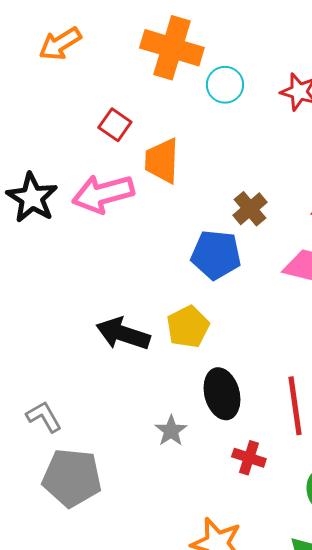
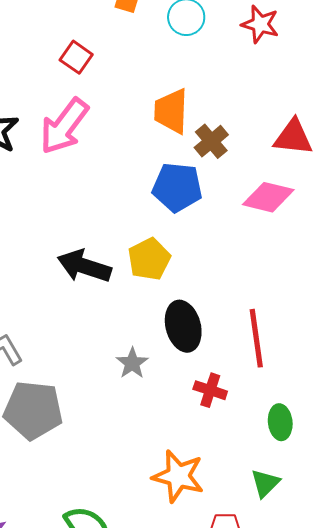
orange trapezoid: (162, 161) -> (171, 111), moved
pink arrow: (103, 194) -> (64, 126), turned -38

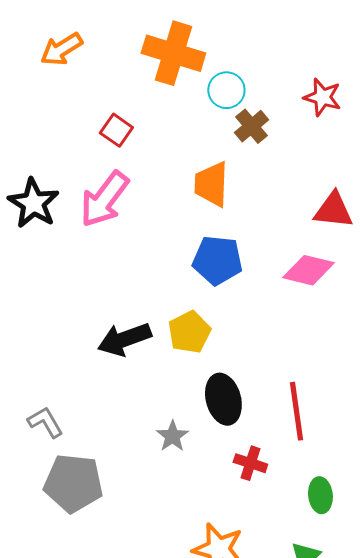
red star: (260, 24) -> (322, 97), moved
brown cross: (211, 141) -> (251, 126), moved
black arrow: (84, 266) -> (124, 339), turned -38

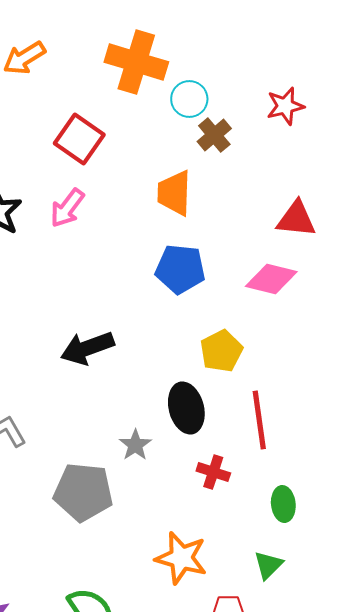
red star: (322, 97) -> (285, 106), turned -30
red square: (116, 130) -> (79, 139), size x1.5
pink arrow: (104, 199) -> (67, 208), size x0.7
yellow pentagon: (189, 332) -> (221, 351), moved
gray pentagon: (73, 483) -> (83, 492), moved

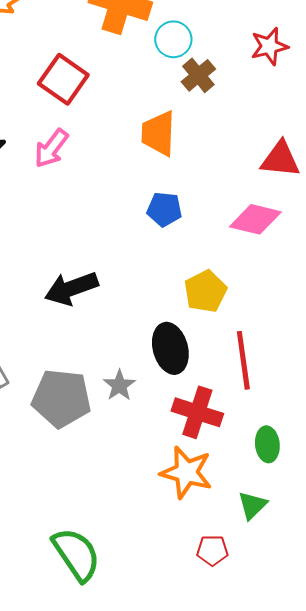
blue pentagon: (180, 269) -> (164, 209), size x0.7
red cross: (213, 472) -> (197, 412), size x1.5
gray pentagon: (83, 492) -> (61, 398), moved
orange star: (181, 558) -> (186, 472), moved

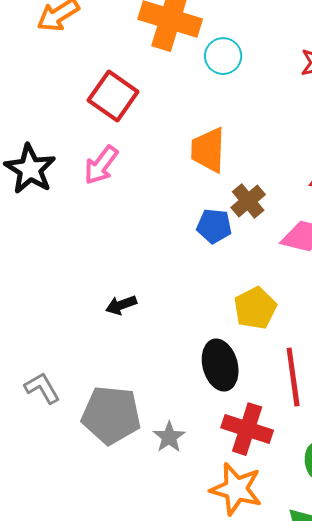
brown cross: (198, 75) -> (248, 201), moved
black arrow: (71, 288) -> (121, 305), size x0.6
gray star: (119, 385) -> (169, 437), moved

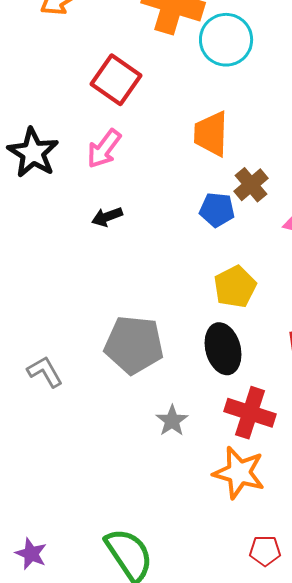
cyan circle: (223, 56) -> (226, 40), size x1.4
black arrow: (121, 305) -> (107, 217), moved
yellow pentagon: (255, 308) -> (235, 287), moved
gray pentagon: (111, 415) -> (134, 345), moved

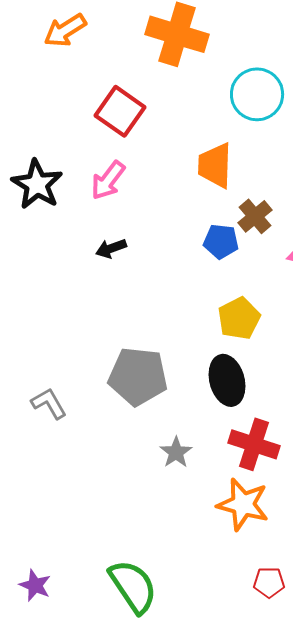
cyan circle: (226, 40) -> (257, 94), moved

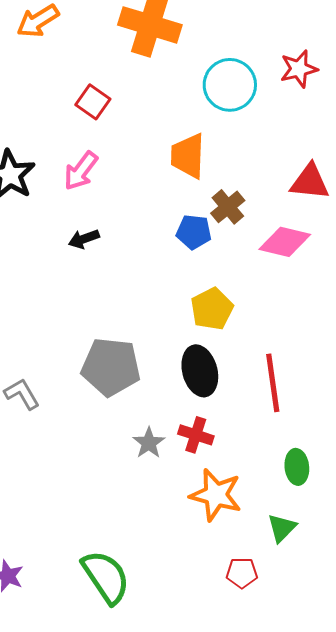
red square: (120, 111) -> (93, 102), size x0.7
red cross: (254, 444) -> (196, 435), moved, size x0.7

